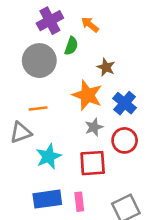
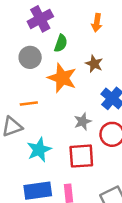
orange arrow: (90, 25) -> (97, 23), moved, turned -120
gray circle: (39, 61) -> (30, 57), size x0.7
orange star: (87, 95) -> (62, 78), moved

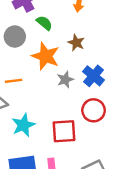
green semicircle: (61, 43) -> (44, 23), turned -70
gray star: (83, 121) -> (65, 80), moved

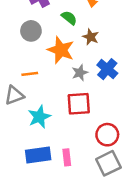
green semicircle: (44, 23) -> (69, 18), moved
red circle: (94, 110) -> (107, 135), moved
red square: (64, 131) -> (79, 104), moved

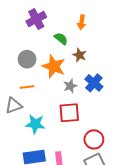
gray circle: (31, 31) -> (27, 59), moved
cyan star: (39, 117) -> (35, 124), turned 30

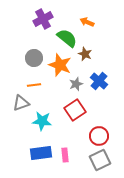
orange arrow: (82, 22) -> (87, 22), turned 104
green semicircle: (61, 39) -> (67, 38), size x1.5
red square: (69, 113) -> (75, 110), turned -30

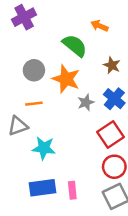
purple cross: (43, 19) -> (24, 17), moved
brown star: (85, 54) -> (112, 65), moved
red square: (75, 110) -> (111, 135), moved

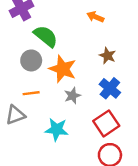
green semicircle: (75, 46) -> (46, 36), moved
gray star: (86, 102) -> (72, 96), moved
cyan star: (44, 148) -> (57, 130), moved

